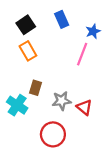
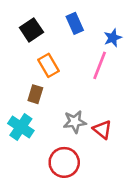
orange rectangle: (28, 51) -> (48, 65), moved
brown rectangle: (36, 88) -> (35, 94), moved

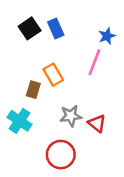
blue rectangle: (75, 23) -> (56, 28), moved
orange rectangle: (48, 65) -> (53, 75), moved

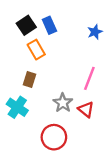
pink line: (94, 62) -> (89, 78), moved
orange rectangle: (53, 75) -> (36, 50), moved
gray star: (71, 116) -> (63, 103), turned -30

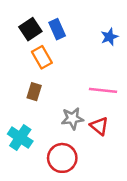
pink line: (89, 78) -> (103, 90), turned 75
gray star: (63, 103) -> (72, 118), turned 30
cyan cross: (17, 107) -> (20, 138), moved

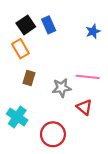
orange rectangle: (42, 57) -> (20, 49), moved
gray star: (72, 118) -> (62, 88), moved

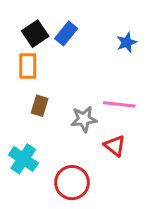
blue rectangle: (49, 25) -> (66, 34), turned 63
orange rectangle: (20, 49) -> (28, 66), turned 30

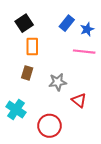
blue rectangle: (66, 34) -> (67, 23), moved
orange rectangle: (28, 66) -> (32, 46), moved
pink line: (119, 104) -> (84, 52), moved

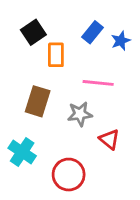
orange rectangle: (32, 46) -> (56, 55), moved
pink line: (84, 52) -> (98, 83), moved
brown rectangle: (27, 73) -> (38, 101), size x1.5

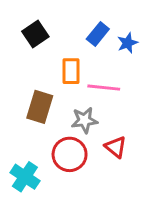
orange rectangle: (56, 55) -> (71, 71), moved
cyan cross: (22, 152) -> (25, 177), moved
red circle: (69, 175) -> (70, 154), moved

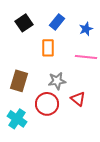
blue rectangle: (98, 34) -> (57, 22), moved
pink line: (104, 88) -> (86, 57), moved
brown rectangle: (40, 107) -> (19, 81), moved

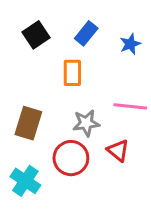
pink line: (86, 57) -> (130, 106), moved

